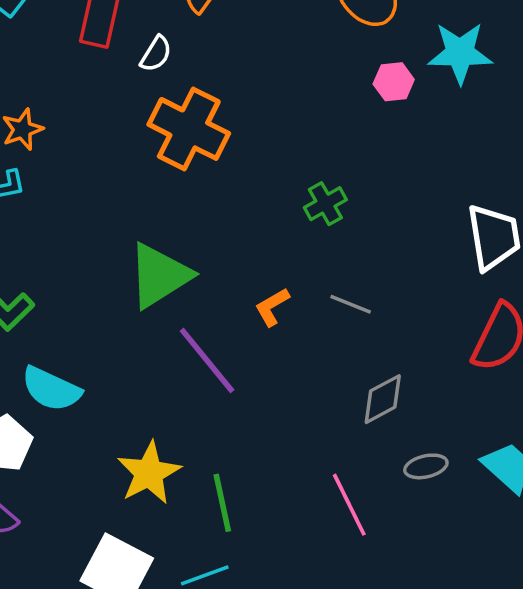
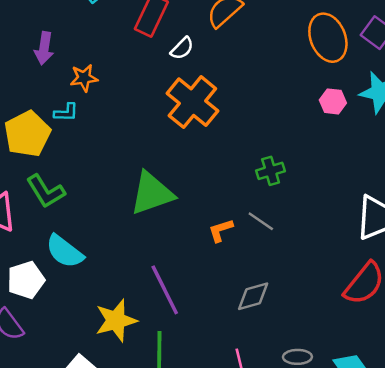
gray line: (351, 304) -> (261, 221), moved
purple line: (207, 361) -> (165, 290), moved
gray diamond: (383, 399) -> (253, 296), moved

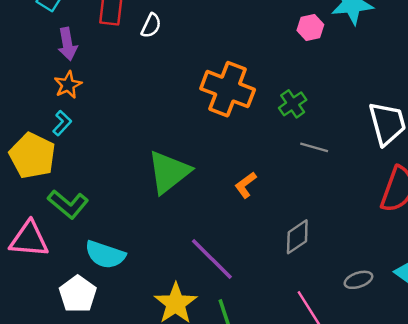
purple arrow: (44, 48) -> (67, 44), moved
orange cross: (192, 102) -> (228, 89), moved
cyan L-shape: (66, 112) -> (62, 123), turned -30
green cross: (271, 171) -> (293, 104), moved
gray line: (261, 221) -> (314, 147), moved

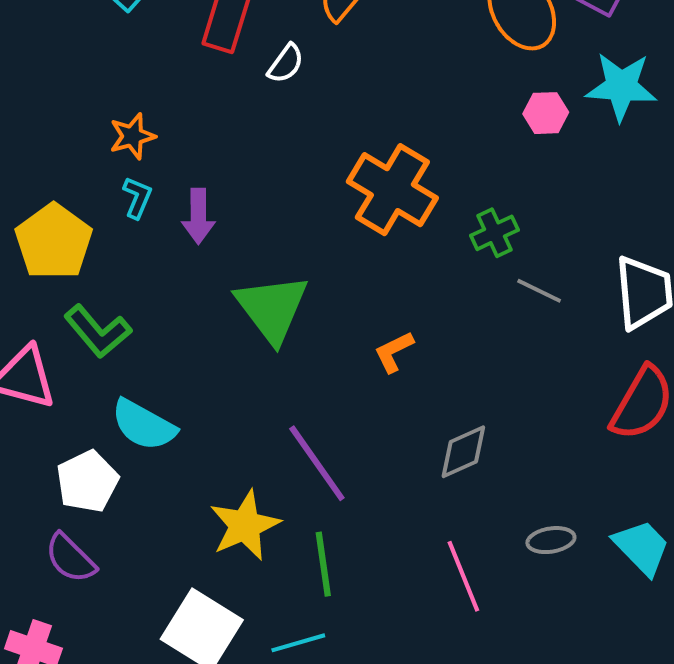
purple arrow: (67, 44) -> (198, 216), moved
cyan L-shape: (62, 123) -> (137, 198), moved, turned -30
gray line: (314, 147) -> (539, 291), moved
green triangle: (169, 172) -> (272, 308), turned -39

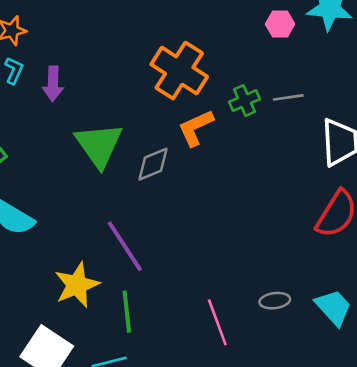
gray line: (539, 291) -> (288, 97), moved, turned -36
orange L-shape: (394, 352) -> (196, 128), moved, size x1.4
gray diamond: (463, 452) -> (153, 164), moved

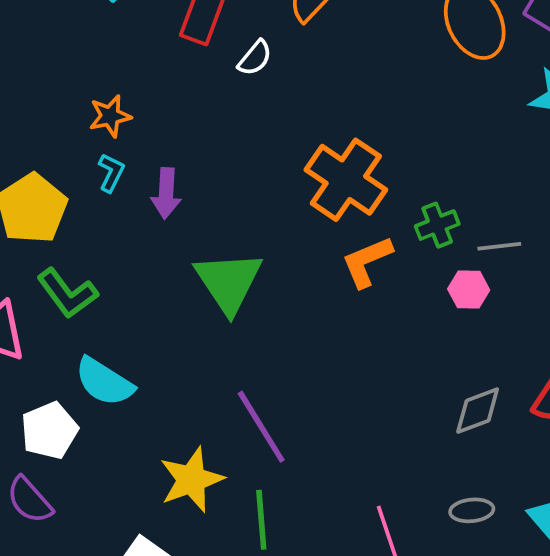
pink hexagon: (280, 24) -> (469, 290), moved
gray line: (288, 97) -> (499, 246), moved
gray diamond: (153, 164) -> (478, 411), moved

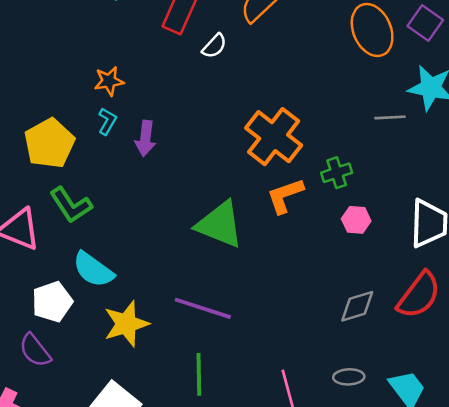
gray line: (499, 246) -> (390, 117), moved
green triangle: (229, 282) -> (220, 224), moved, turned -38
purple line: (261, 427) -> (203, 308), turned -44
yellow star: (191, 480) -> (126, 324), moved

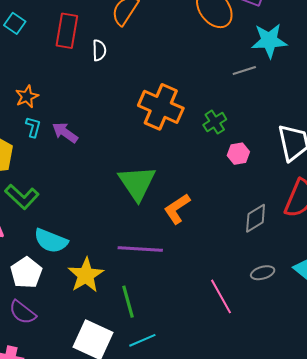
white semicircle: (214, 46) -> (99, 50), turned -30
purple arrow: (145, 138) -> (65, 133), turned 132
orange L-shape: (285, 196) -> (177, 209), moved
green triangle: (220, 224) -> (137, 183), turned 48
green line: (199, 374) -> (128, 302), moved

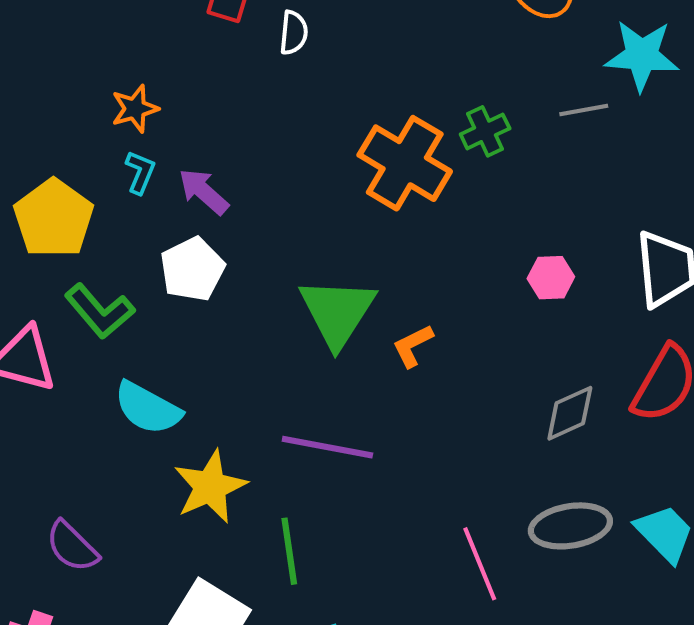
green cross: (215, 122) -> (485, 131), moved
orange L-shape: (177, 209) -> (413, 346), moved, size x0.7
white pentagon: (26, 273) -> (192, 269), moved
gray ellipse: (263, 273) -> (570, 526), size x1.6

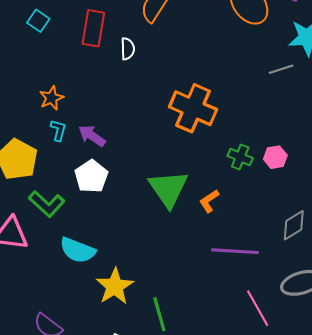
green cross: (485, 131) -> (240, 157), moved, turned -35
purple line: (327, 447) -> (235, 251), moved

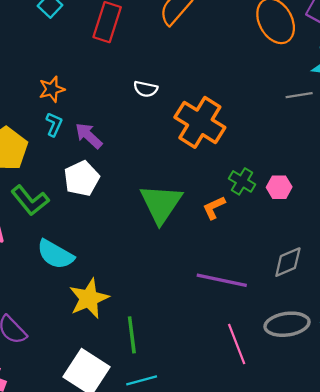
white semicircle: (128, 49) -> (146, 89), moved, turned 95
orange L-shape: (209, 201) -> (214, 208), moved

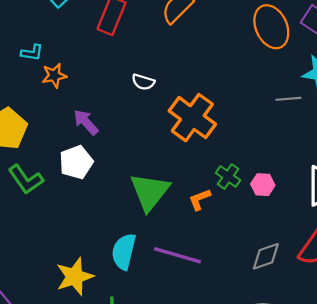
cyan L-shape: (54, 124) -> (32, 53), moved, turned 70
cyan semicircle: (55, 254) -> (124, 252), moved, turned 69
purple line: (222, 280) -> (177, 255), moved

